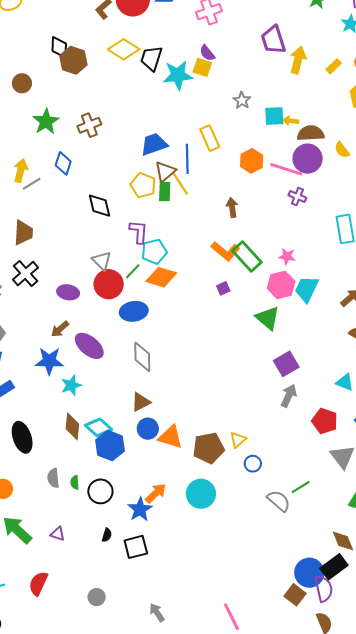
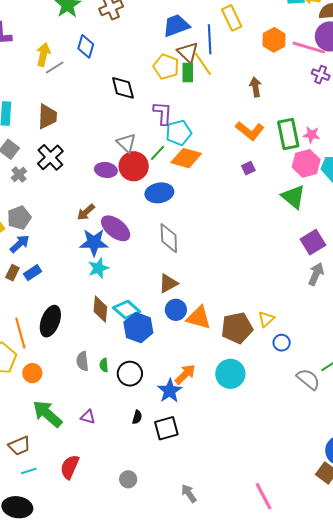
brown triangle: (165, 172) -> (188, 52), turned -35
green rectangle: (247, 257) -> (288, 134), moved, turned 32
purple ellipse: (68, 292) -> (106, 170), moved
blue star: (49, 361) -> (94, 242), moved
black ellipse: (22, 437) -> (50, 321), turned 40

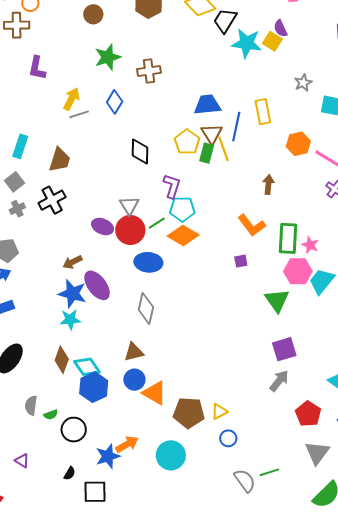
green semicircle: (104, 365) -> (51, 415), turned -120

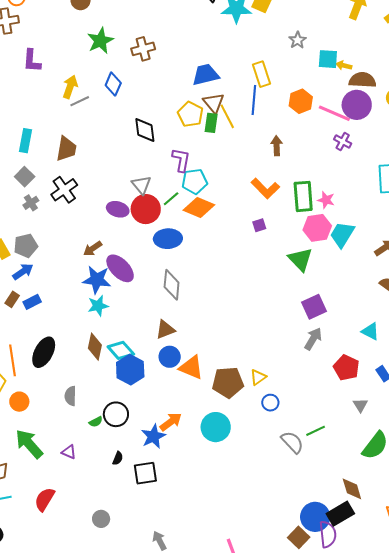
blue line: (236, 127) -> (254, 100), moved
green semicircle: (51, 415) -> (96, 422), moved
gray triangle: (317, 453) -> (360, 405), size x0.6

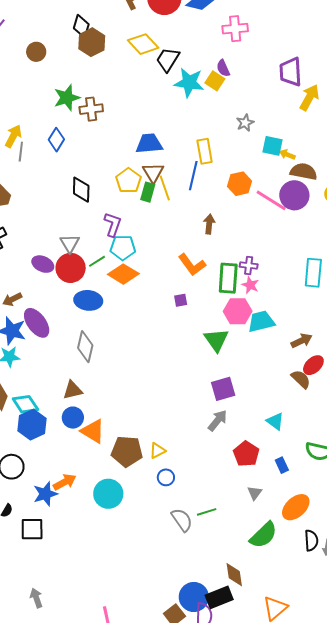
green star: (100, 41) -> (67, 98), moved
gray line: (80, 101) -> (21, 152), turned -66
purple cross: (343, 141) -> (249, 265), moved, turned -30
cyan trapezoid: (342, 235) -> (261, 321), turned 36

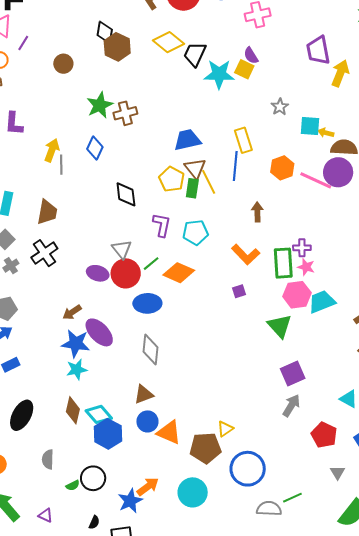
cyan pentagon: (123, 248) -> (195, 232), moved
yellow triangle: (157, 451) -> (225, 429), moved
blue circle: (166, 477) -> (248, 469), size x2.0
gray semicircle: (182, 520) -> (269, 509), turned -45

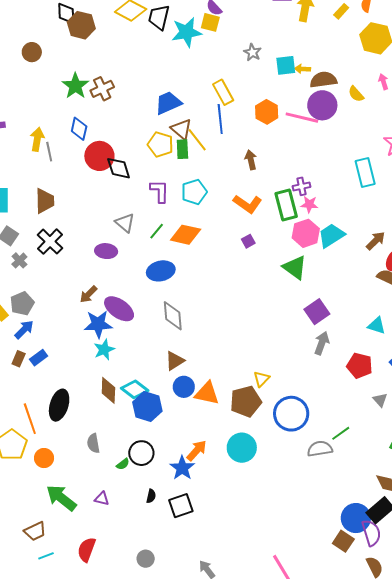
red circle: (126, 273) -> (99, 156), moved

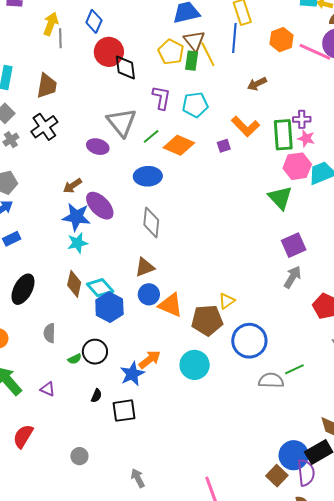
brown arrow: (251, 160) -> (257, 84), turned -114
gray triangle: (125, 223) -> (122, 122), size x1.5
purple square: (248, 241) -> (224, 146), moved

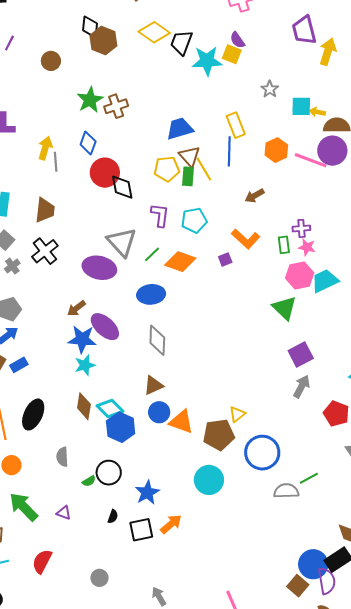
yellow pentagon: (171, 52) -> (167, 169), turned -30
green rectangle: (283, 135) -> (284, 245), size x0.6
purple ellipse: (98, 147) -> (99, 268), size x1.5
orange arrow: (150, 359) -> (171, 524), moved

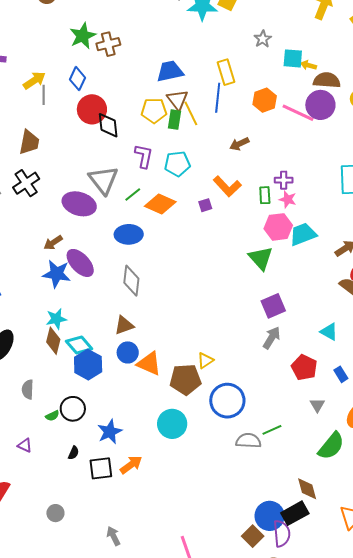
yellow arrow: (45, 148) -> (34, 80), turned 35
cyan star: (85, 365) -> (56, 319), moved

